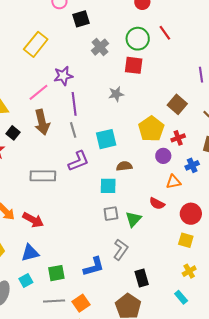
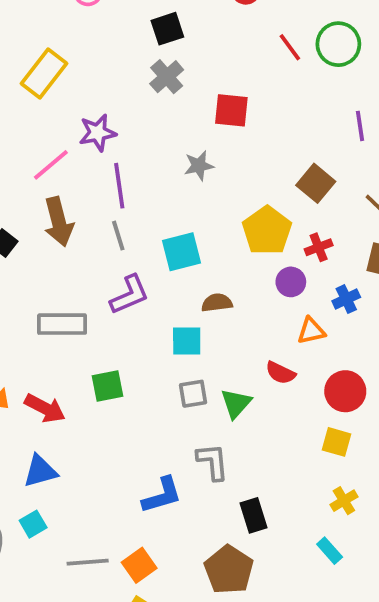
black square: (81, 19) -> (167, 29), moved
green circle: (138, 39) -> (338, 44), moved
gray L-shape: (121, 250) -> (213, 462), turned -40
green square: (56, 273) -> (108, 386), moved

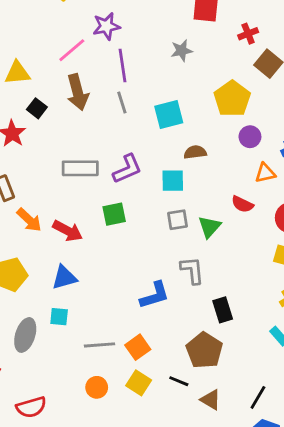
red cross: (319, 247) -> (248, 34), moved
purple L-shape: (129, 295) -> (127, 169), moved
cyan square: (33, 524) -> (59, 317), turned 36

